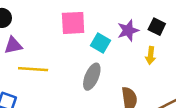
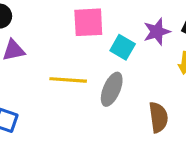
yellow line: (33, 69) -> (68, 80), moved

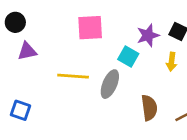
cyan square: (123, 47) -> (128, 56), moved

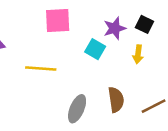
gray ellipse: (110, 84) -> (77, 109), moved

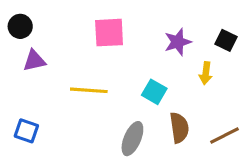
black square: (144, 24) -> (226, 40), moved
cyan square: (95, 49) -> (154, 92), moved

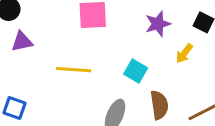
yellow arrow: (206, 73) -> (184, 53), turned 30

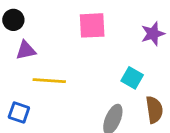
yellow line: (74, 70) -> (49, 81), moved

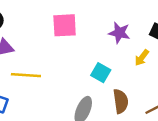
purple star: (153, 34) -> (119, 33), turned 30

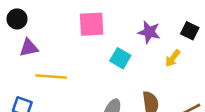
cyan square: (101, 73) -> (120, 58), moved

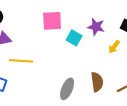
cyan square: (120, 58) -> (74, 38), moved

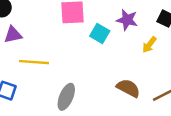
brown semicircle: (97, 82) -> (128, 88), turned -54
gray ellipse: (67, 89) -> (66, 97), moved

